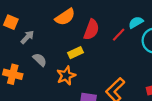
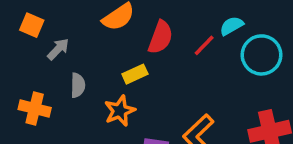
gray semicircle: (40, 60) -> (78, 85), turned 48

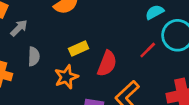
red semicircle: (160, 37) -> (107, 64), moved
red line: (204, 45) -> (148, 50), moved

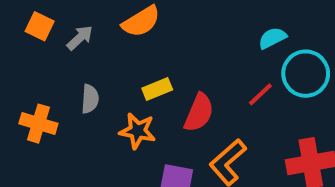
gray arrow: (19, 28) -> (80, 38), moved
orange star: (66, 77) -> (138, 131), turned 30

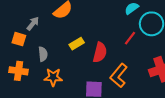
orange square: (40, 26) -> (19, 39), moved
orange star: (138, 131) -> (53, 77), moved

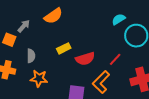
red line: (130, 38) -> (115, 59), moved
red semicircle: (100, 52) -> (85, 59), turned 54

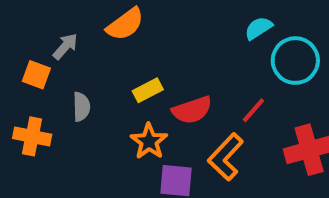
orange star: (39, 79) -> (149, 141), moved, turned 30

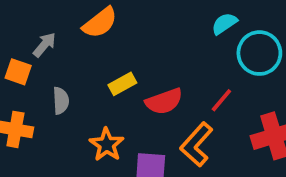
orange star: (149, 141) -> (107, 145), moved

